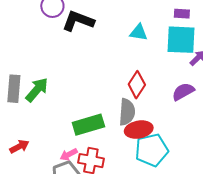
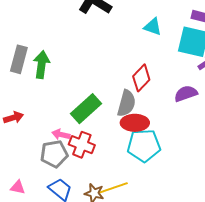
green arrow: (37, 90) -> (41, 65), turned -44
green rectangle: (88, 125) -> (86, 109), turned -36
pink arrow: (69, 154) -> (61, 135), turned 30

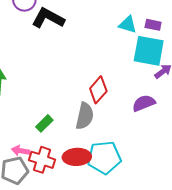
cyan triangle: (153, 27) -> (128, 24), moved
green rectangle: (86, 109) -> (44, 123), size x0.6
red ellipse: (135, 123) -> (77, 157), moved

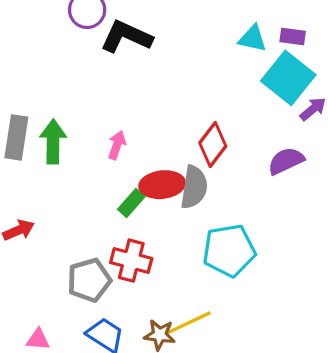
cyan square: (149, 51) -> (288, 78), turned 32
pink arrow: (20, 151) -> (117, 145), moved, turned 102
red ellipse: (77, 157) -> (162, 185), moved

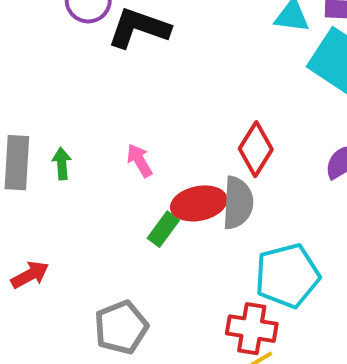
green arrow: (53, 142) -> (62, 164), size x0.6
pink arrow: (117, 145) -> (140, 161), turned -44
red cross: (131, 261) -> (252, 329), moved

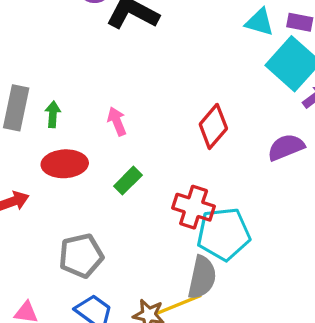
red ellipse: (199, 203) -> (65, 164), moved
gray semicircle: (238, 203) -> (202, 277), moved
red cross: (252, 329) -> (194, 207), moved

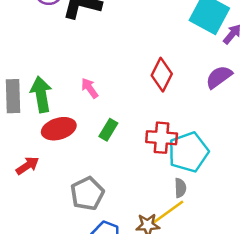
green arrow: (53, 114) -> (41, 94), size x1.8
gray semicircle: (202, 277) -> (180, 188), size x0.6

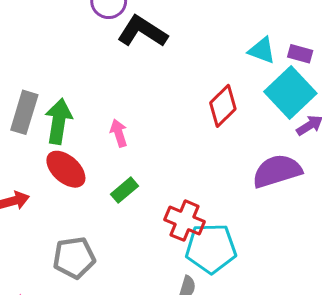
red diamond: (162, 75) -> (223, 106), moved
purple semicircle: (219, 77) -> (277, 171), size x1.4
red ellipse: (59, 129) -> (66, 169), turned 40

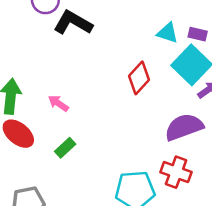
pink arrow: (119, 133) -> (58, 103), turned -35
red cross: (185, 221) -> (176, 172), moved

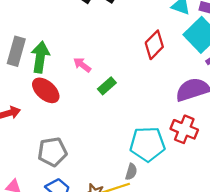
green rectangle: (65, 148) -> (107, 86), moved

